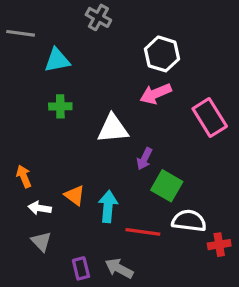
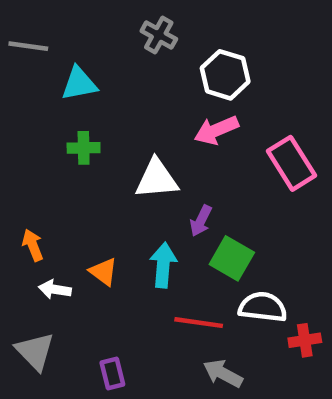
gray cross: (98, 17) -> (159, 35), moved
cyan arrow: (108, 206) -> (163, 265), moved
gray triangle: (41, 241) -> (35, 351), moved, size x1.4
gray arrow: (119, 268) -> (223, 373), moved

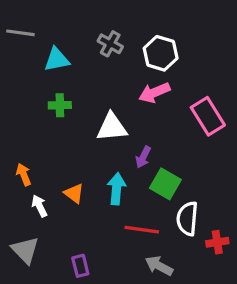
gray cross: (159, 35) -> (110, 44), moved
white arrow: (55, 289) -> (39, 206), turned 55
white semicircle: (263, 307) -> (187, 219), turned -92

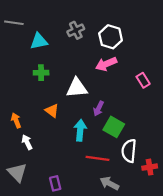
gray cross: (110, 44) -> (76, 30), turned 35
pink rectangle: (208, 116) -> (143, 80), size x0.6
orange triangle: (74, 193) -> (52, 111), moved

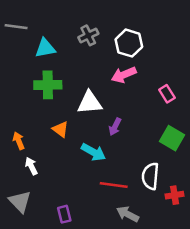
green cross: (41, 73) -> (48, 85), size x1.5
green square: (114, 127) -> (172, 138), moved
cyan arrow: (80, 130) -> (93, 152), turned 114

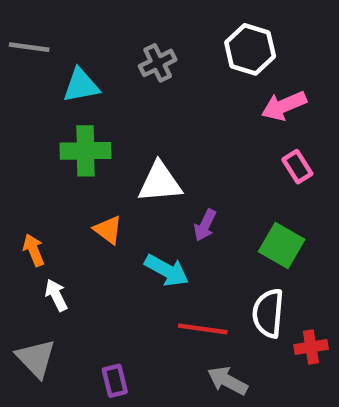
white hexagon: (129, 43) -> (250, 49), moved
pink arrow: (124, 75) -> (284, 106), moved
green square: (172, 138) -> (282, 246), moved

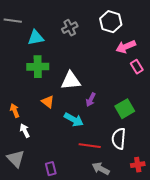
pink rectangle: (297, 167) -> (137, 67), moved
green square: (282, 246) -> (125, 109), turned 30
red cross: (311, 347) -> (138, 165), moved

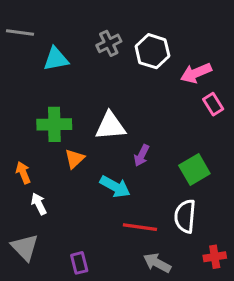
white hexagon: (111, 22) -> (152, 51), moved
green cross: (38, 67) -> (54, 124), moved
orange triangle: (48, 102) -> (75, 159), turned 40

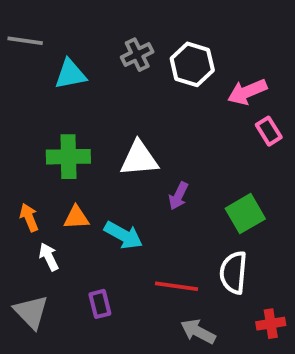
orange triangle: (75, 159) -> (76, 218), moved, turned 40
cyan arrow: (115, 187) -> (123, 235), moved
purple rectangle: (79, 263) -> (100, 304), moved

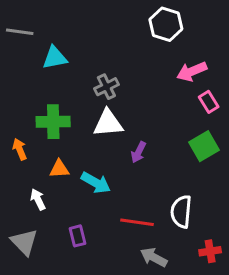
gray cross: (137, 55) -> (106, 87), moved
white hexagon: (192, 64) -> (166, 24), moved
green square: (245, 214) -> (204, 146), moved
orange arrow: (29, 218) -> (20, 149), moved

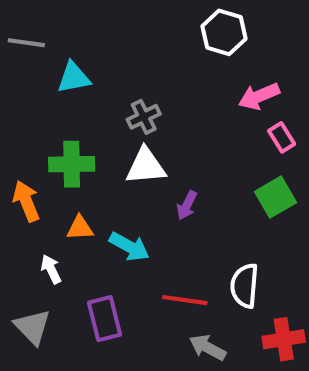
orange arrow: (20, 149) -> (26, 201), size x1.4
purple rectangle: (78, 236) -> (105, 319), size x1.5
red cross: (210, 251) -> (284, 339), size x1.4

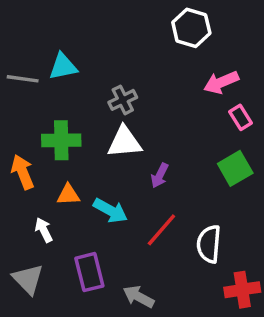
gray line: (26, 43) -> (23, 79), moved
red line: (185, 300) -> (161, 230), moved, turned -57
gray arrow: (207, 347) -> (139, 297), moved

